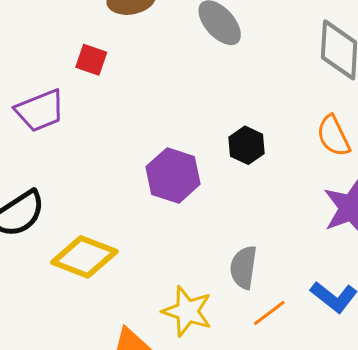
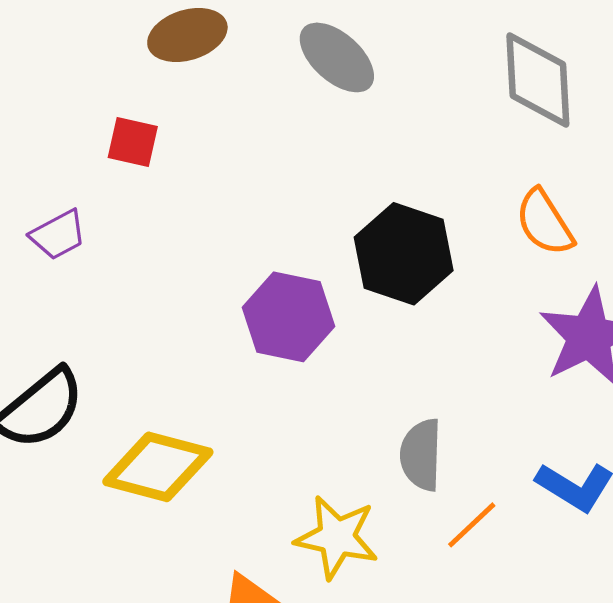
purple trapezoid: (40, 111) -> (58, 235), size x0.7
black hexagon: (247, 145) -> (404, 254), size x1.6

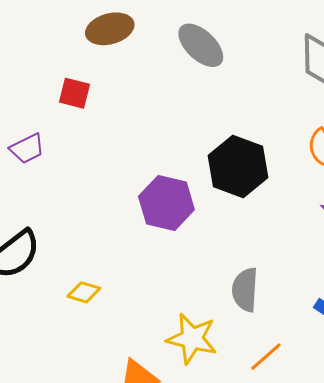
yellow diamond: (158, 467) -> (84, 292), size x0.5
orange line: (472, 525) -> (266, 357), moved

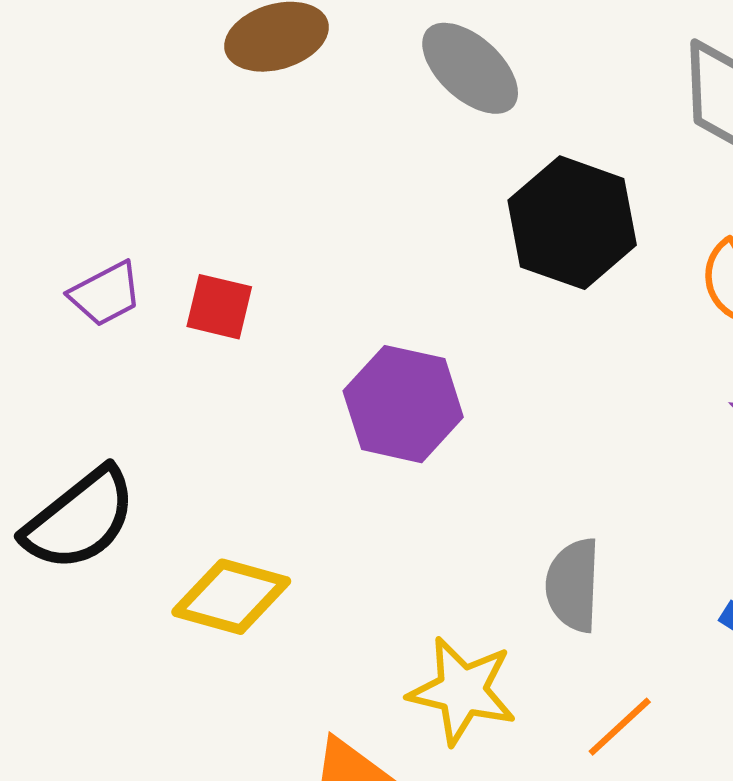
red square: (75, 93) -> (219, 307), moved
black hexagon: (238, 167) -> (572, 223), moved
yellow diamond: (84, 292) -> (231, 597), size x1.6

